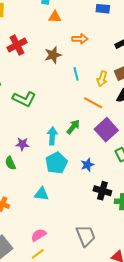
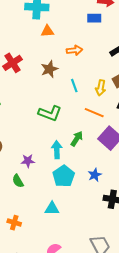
green L-shape: (24, 99) -> (50, 113), moved

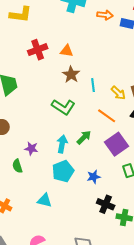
orange triangle: (47, 31) -> (67, 51), moved
orange arrow: (75, 50) -> (105, 15), moved
brown star: (49, 69) -> (71, 75), moved, turned -30
yellow arrow: (101, 88) -> (118, 93), turned -70

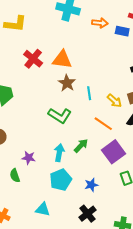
red cross: (38, 50) -> (33, 59), turned -30
orange triangle: (67, 51) -> (62, 59), size x1.5
black cross: (106, 204) -> (88, 214), moved, turned 30

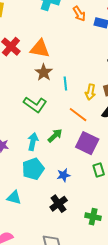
orange arrow: (100, 23) -> (79, 14), turned 49
yellow arrow: (114, 101) -> (90, 92), turned 56
purple square: (114, 152) -> (87, 143), turned -30

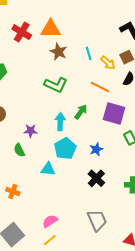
cyan line: (65, 84) -> (89, 53), moved
yellow arrow: (90, 92) -> (108, 63), turned -49
cyan triangle: (14, 197) -> (48, 169), moved

